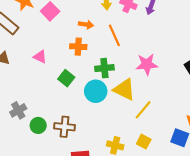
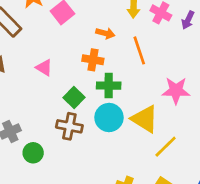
green cross: (104, 68) -> (109, 86), moved
brown cross: (65, 127) -> (69, 126), moved

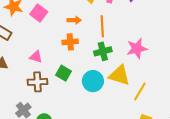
orange line: (139, 50) -> (102, 26), turned 30
green cross: (109, 86) -> (103, 51), moved
brown cross: (69, 126) -> (38, 82), moved

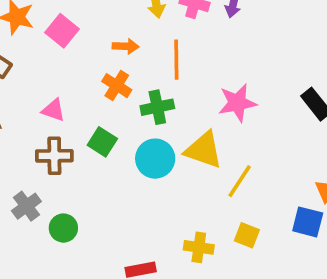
orange cross: (70, 42) -> (117, 86), turned 35
green cross: (103, 51) -> (157, 107), moved

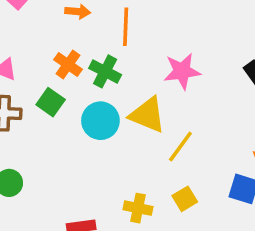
orange cross: (117, 86) -> (68, 65), moved
green cross: (157, 107) -> (105, 71), turned 36
yellow square: (247, 235) -> (185, 199), turned 35

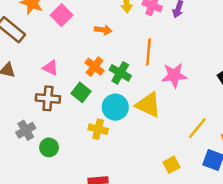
orange line: (126, 27) -> (148, 52), moved
yellow line: (180, 147) -> (197, 128), moved
yellow cross: (138, 208) -> (98, 129), moved

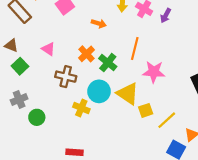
green square: (81, 92) -> (20, 66), moved
brown cross: (48, 98) -> (66, 77), moved
yellow square: (172, 165) -> (146, 110), moved

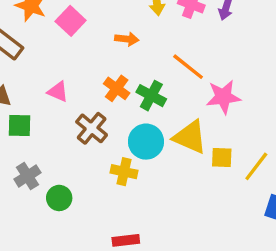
orange line: (135, 48) -> (188, 67), turned -55
green square: (20, 66) -> (20, 125), turned -35
brown cross: (66, 77) -> (92, 128), turned 36
yellow square: (146, 110) -> (222, 157), turned 32

